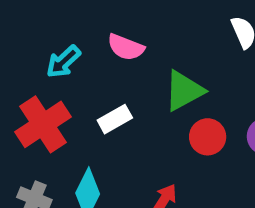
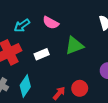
red circle: (208, 137) -> (80, 88), moved

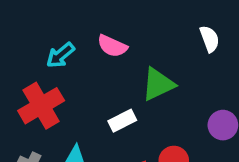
white rectangle: (42, 54) -> (122, 121), moved

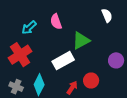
pink semicircle: (112, 46) -> (56, 22), turned 49
white rectangle: (122, 121) -> (63, 61), size x1.5

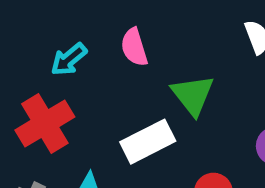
green triangle: (81, 41) -> (193, 95), turned -42

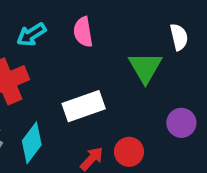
green triangle: (193, 95) -> (145, 67), moved

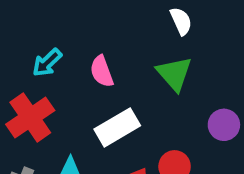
pink semicircle: (83, 32) -> (102, 71), moved
white semicircle: (179, 37) -> (181, 21), moved

